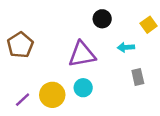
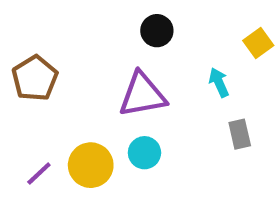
black circle: (102, 19) -> (157, 31), moved
cyan arrow: (126, 47) -> (219, 82), turned 70

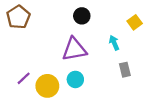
brown pentagon: (35, 78) -> (18, 17), moved
purple line: (39, 173) -> (24, 78), moved

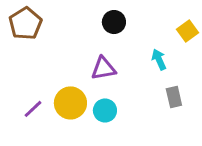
purple triangle: (74, 49) -> (103, 69), size x0.7
yellow circle: (47, 86) -> (70, 103), moved

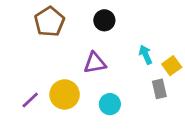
brown pentagon: (25, 24) -> (49, 22), moved
yellow square: (187, 31) -> (172, 66), moved
cyan circle: (105, 110) -> (110, 104), moved

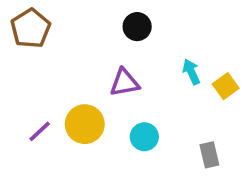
brown pentagon: (49, 22) -> (31, 28), moved
gray rectangle: (159, 89) -> (209, 155), moved

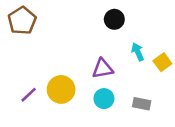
black circle: (137, 27) -> (114, 19), moved
purple triangle: (124, 83) -> (103, 69), moved
gray rectangle: (209, 155) -> (142, 104), moved, turned -66

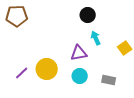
brown pentagon: (22, 21) -> (17, 16), turned 30
cyan arrow: (138, 52) -> (96, 38), moved

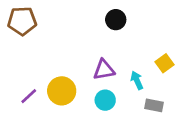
cyan arrow: (96, 38) -> (137, 80), moved
gray rectangle: (109, 80) -> (154, 105), moved

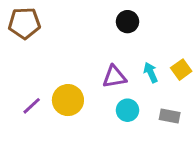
cyan arrow: (137, 80) -> (151, 72), moved
cyan circle: (105, 100) -> (127, 110), moved

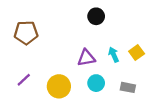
brown pentagon: (24, 23) -> (26, 33), moved
yellow circle: (68, 100) -> (59, 86), moved

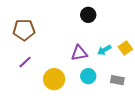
cyan arrow: (114, 55) -> (104, 50), turned -96
purple line: (24, 80) -> (25, 62), moved

